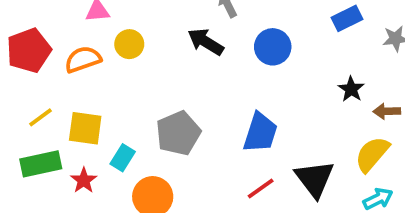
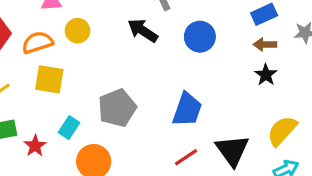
brown arrow: (387, 111) -> (265, 44), moved
yellow square: (85, 128) -> (49, 79), moved

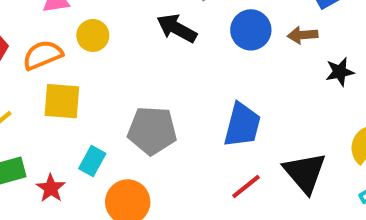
brown arrow: (265, 44) -> (303, 35), moved
black star: (266, 75) -> (340, 72), turned 30
gray pentagon: (117, 108) -> (152, 131), turned 30

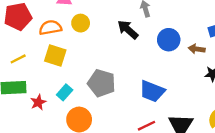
blue trapezoid: (242, 125) -> (152, 91), turned 84

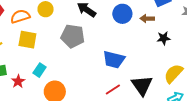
gray pentagon: (102, 83) -> (73, 36), moved

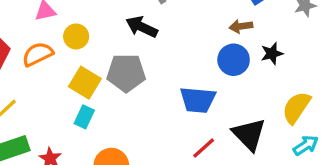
blue circle: (122, 14) -> (234, 60), moved
yellow square: (27, 40) -> (85, 83), moved, turned 30
cyan rectangle: (39, 70) -> (84, 117), moved

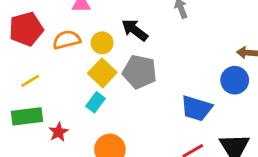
black arrow: (142, 27) -> (135, 30), moved
yellow circle: (76, 36) -> (102, 43), moved

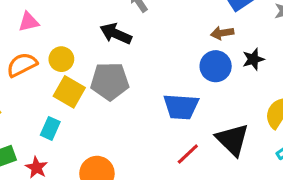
black arrow: (135, 30) -> (116, 34), moved
cyan rectangle: (95, 102) -> (50, 128), moved

